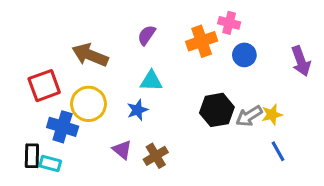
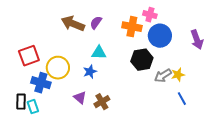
orange cross: (202, 41) -> (132, 27), turned 30
brown arrow: (90, 55) -> (73, 24), moved
blue circle: (244, 55) -> (160, 36), size x1.5
black hexagon: (217, 110) -> (142, 60), moved
cyan rectangle: (50, 163) -> (33, 107), turned 56

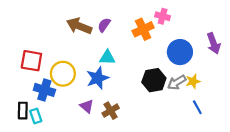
orange cross: (132, 27) -> (143, 29), turned -36
blue circle: (160, 36) -> (180, 52), moved
red square: (29, 56) -> (31, 61), turned 30
black hexagon: (142, 60) -> (154, 80), moved
blue star: (90, 72) -> (98, 78), size x1.5

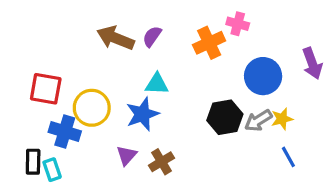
purple triangle: (87, 106) -> (127, 155), turned 32

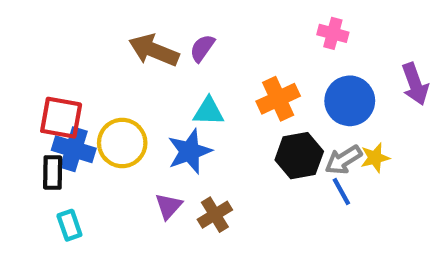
pink cross: (238, 24) -> (333, 33), moved
orange cross: (209, 43) -> (278, 99), moved
blue cross: (65, 132) -> (74, 149), moved
blue line: (288, 157) -> (341, 191), moved
black rectangle: (33, 162) -> (53, 172), moved

